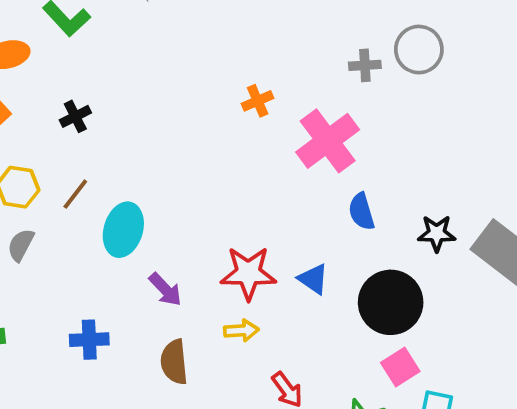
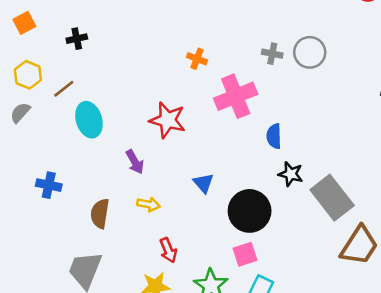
orange cross: (258, 101) -> (197, 59), turned 30
blue semicircle: (361, 212) -> (274, 136), moved
cyan ellipse: (123, 230) -> (89, 120), turned -48
red star: (248, 273) -> (167, 120), moved
purple arrow: (165, 289) -> (135, 162), moved

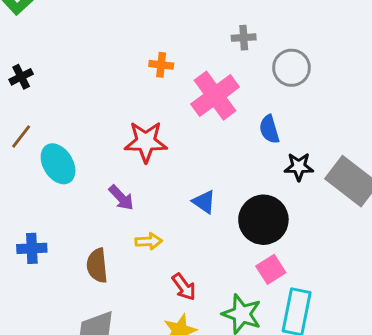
gray circle: (310, 52) -> (291, 68), moved

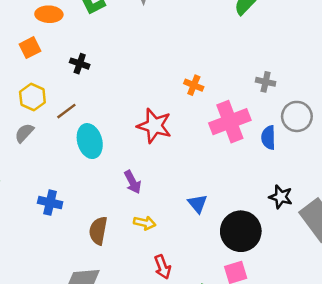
black cross: (21, 77) -> (80, 64), turned 30
blue semicircle: (269, 129) -> (268, 138), moved
red star: (146, 142) -> (154, 126), moved

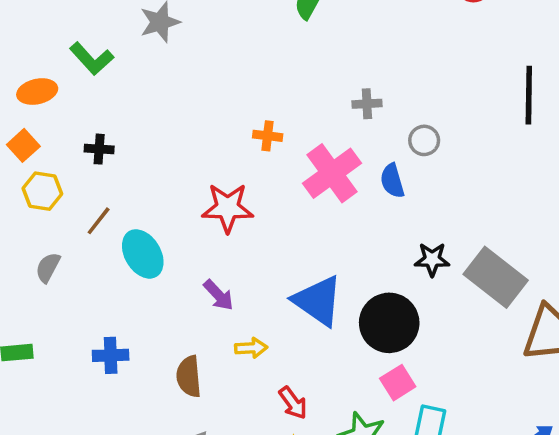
yellow hexagon: (32, 97) -> (42, 191), moved
gray circle: (297, 116) -> (424, 140), size x0.7
blue triangle: (197, 204) -> (318, 301), size x1.8

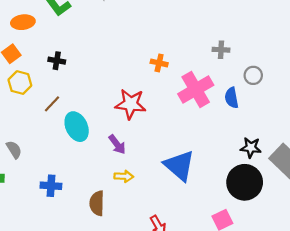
gray semicircle: (48, 267) -> (14, 150), moved, turned 114
purple arrow: (219, 295) -> (117, 144), moved
black circle: (389, 323) -> (245, 182), moved
yellow arrow: (251, 348) -> (124, 176), moved

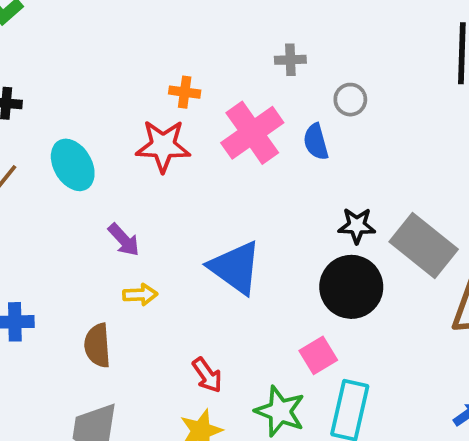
red star: (131, 104) -> (163, 146), moved
cyan ellipse: (77, 127) -> (73, 165), moved

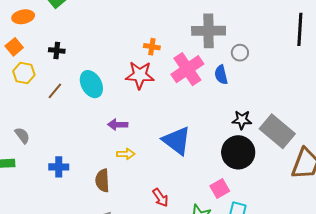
gray cross: (290, 60) -> (209, 31), size x2.0
purple arrow: (124, 240) -> (118, 125), turned 132

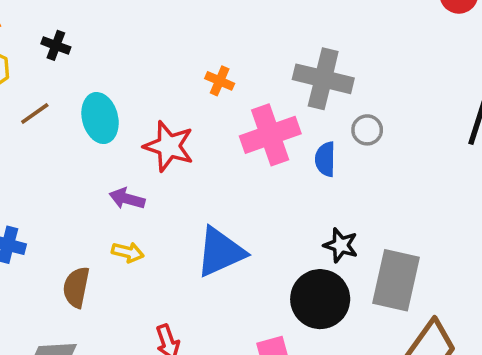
red star: (140, 75) -> (169, 146), moved
gray rectangle: (277, 131) -> (396, 280), turned 48
blue triangle: (177, 141) -> (220, 252), turned 44

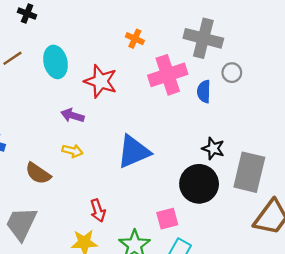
brown semicircle: (76, 287) -> (38, 173), turned -68

